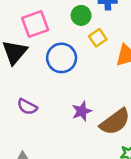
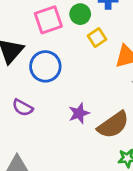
pink square: (35, 24) -> (48, 20), moved
blue circle: (62, 58) -> (45, 66), moved

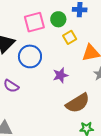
purple star: (79, 113) -> (60, 75), moved

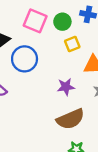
pink square: (34, 22) -> (35, 21), turned 30
purple star: (60, 75) -> (66, 87), moved

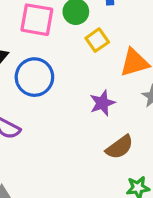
brown semicircle: (70, 119) -> (120, 147), size x0.7

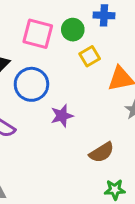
purple star: (102, 103) -> (62, 116), moved

